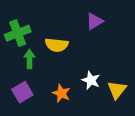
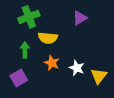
green cross: (18, 33) -> (29, 17), moved
orange star: (61, 93) -> (52, 63), moved

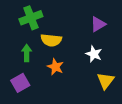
purple triangle: (80, 18) -> (98, 24), moved
white star: (77, 68) -> (94, 54), moved

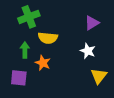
orange star: (55, 67) -> (43, 63), moved
purple square: (20, 83) -> (19, 78), turned 36

